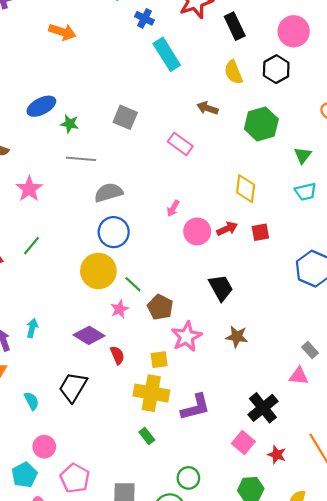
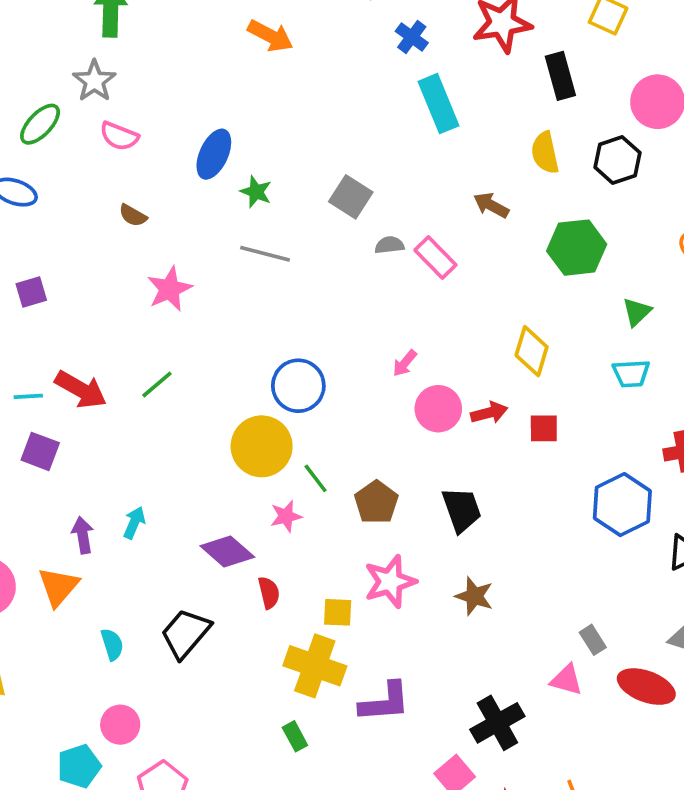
blue ellipse: (41, 106) -> (214, 154), turned -48
gray semicircle: (109, 193) -> (389, 245), moved, size x0.6
brown pentagon: (160, 307) -> (376, 502), moved

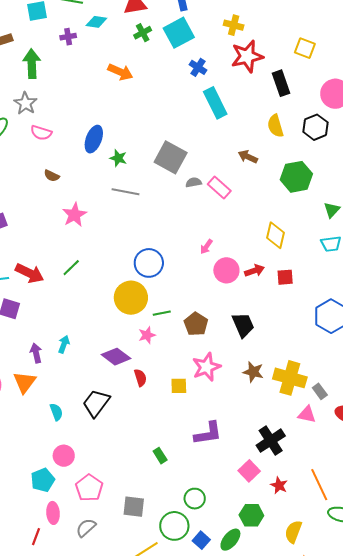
gray square: (351, 197) -> (171, 157), size x1.4
green line: (316, 478) -> (162, 313), turned -60
yellow cross: (315, 666) -> (290, 378), moved

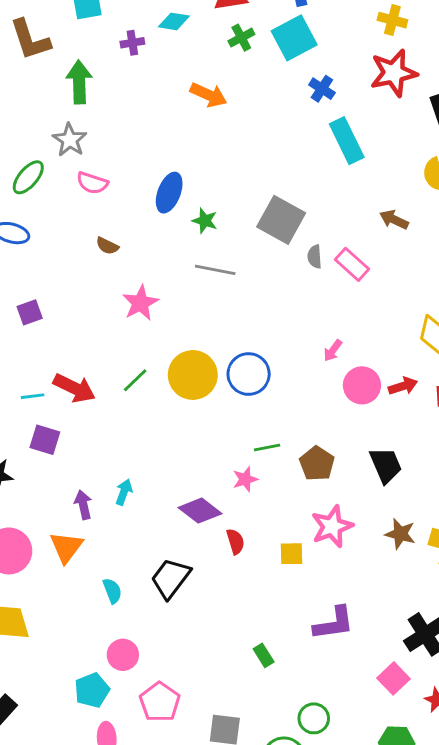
yellow cross: (234, 25) -> (392, 20), moved
gray semicircle: (194, 182) -> (315, 257), turned -84
yellow circle: (131, 298) -> (193, 375), moved

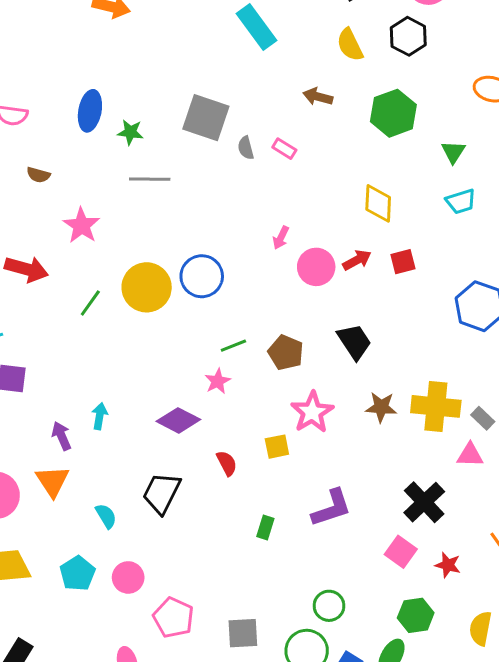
pink rectangle: (352, 264) -> (284, 149), size x0.7
red arrow: (74, 388) -> (27, 269), moved
red semicircle: (235, 541) -> (227, 463), moved
green rectangle: (264, 655) -> (265, 528), moved, turned 60
cyan pentagon: (92, 690) -> (77, 573), moved

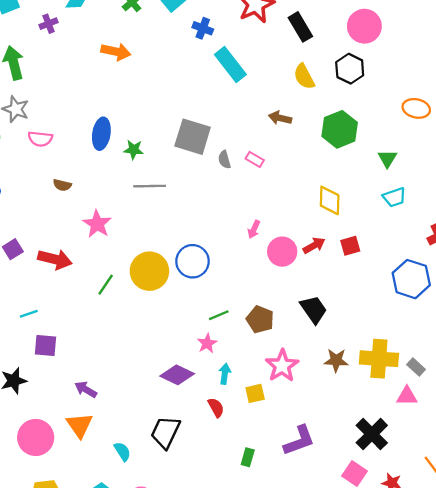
cyan arrow: (100, 416) -> (225, 374), moved
purple arrow: (62, 436) -> (86, 389), turned -35

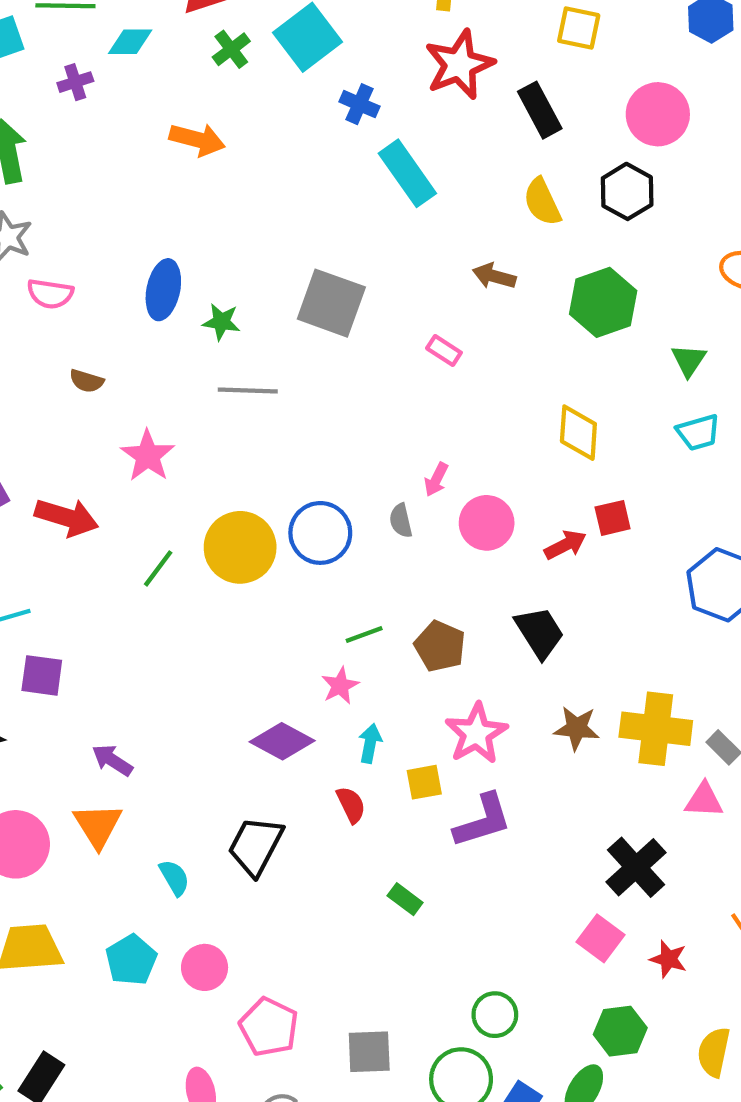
gray semicircle: (224, 160) -> (401, 521), moved
red arrow: (314, 245) -> (565, 545), moved
purple L-shape: (299, 441) -> (483, 821), moved
green rectangle: (248, 457) -> (405, 899), turned -72

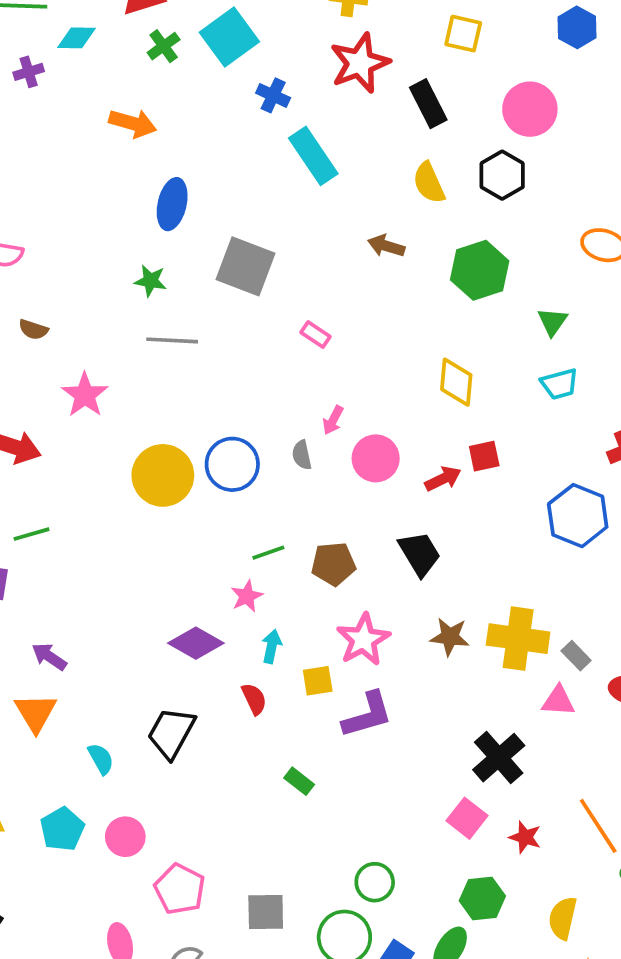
blue ellipse: (163, 290) -> (172, 204), moved
pink rectangle: (444, 350) -> (316, 334), moved
green line: (158, 568) -> (32, 534), moved, turned 36
brown pentagon: (440, 646) -> (333, 564), turned -30

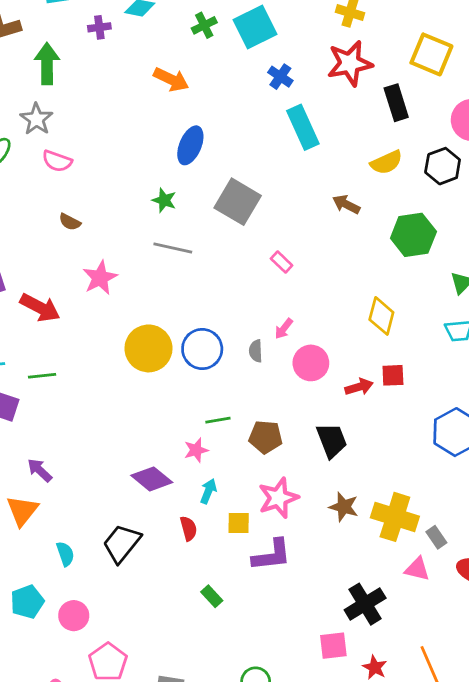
yellow square: (463, 34) -> (431, 54), size x1.4
yellow semicircle: (429, 183) -> (386, 162), turned -100
pink square: (467, 818) -> (333, 646), turned 36

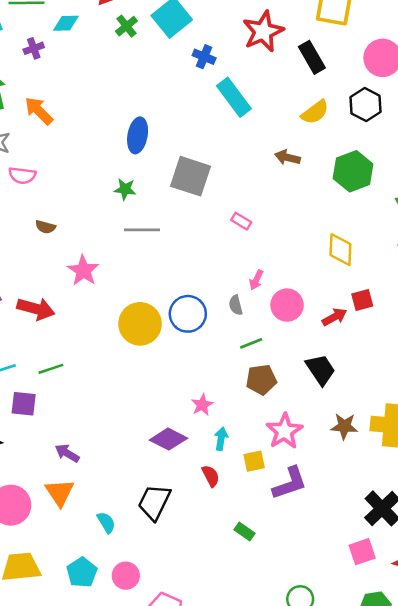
orange arrow: (171, 79) -> (39, 111), moved, turned -148
green line: (218, 420) -> (251, 343), moved

